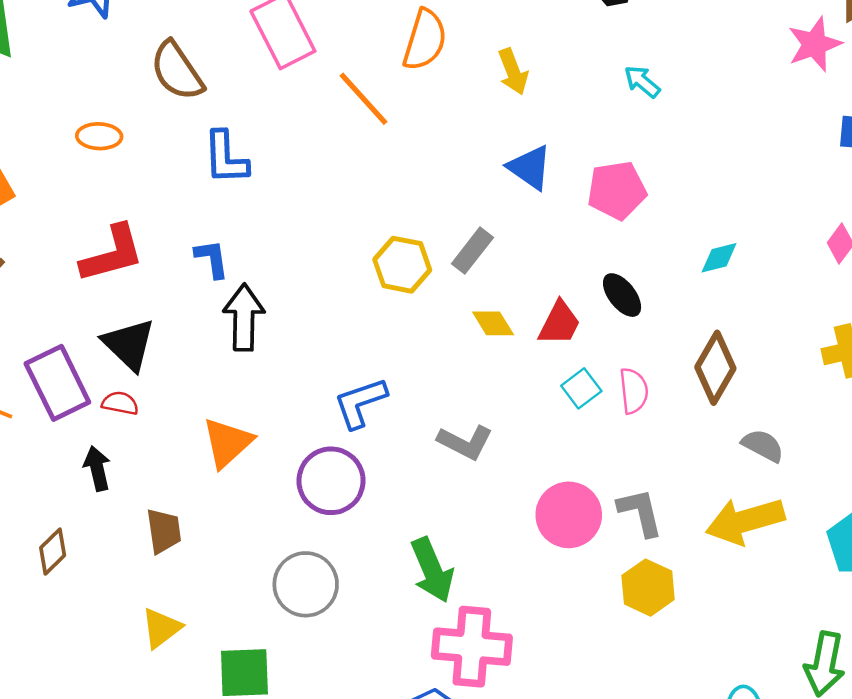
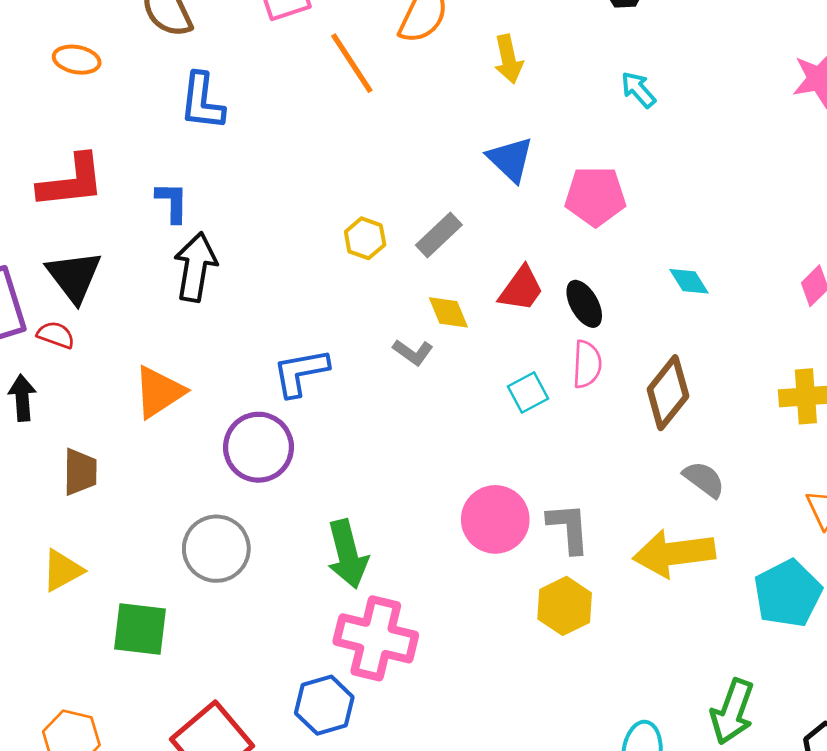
cyan diamond: (719, 258) -> (689, 281), turned 63
yellow hexagon: (402, 265) -> (365, 238), size x0.7
red trapezoid: (559, 323) -> (521, 289), moved
pink semicircle: (634, 391) -> (587, 364), moved
gray L-shape: (465, 442) -> (413, 352), moved, size x0.7

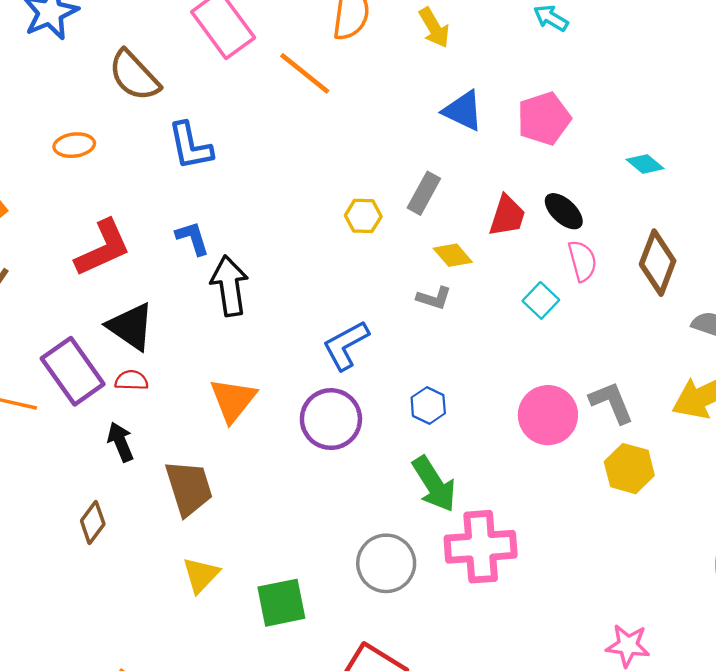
brown trapezoid: (80, 472) -> (189, 488), size x1.4
gray circle: (216, 549) -> (386, 563), moved
blue hexagon: (324, 705) -> (428, 405), moved, size x0.7

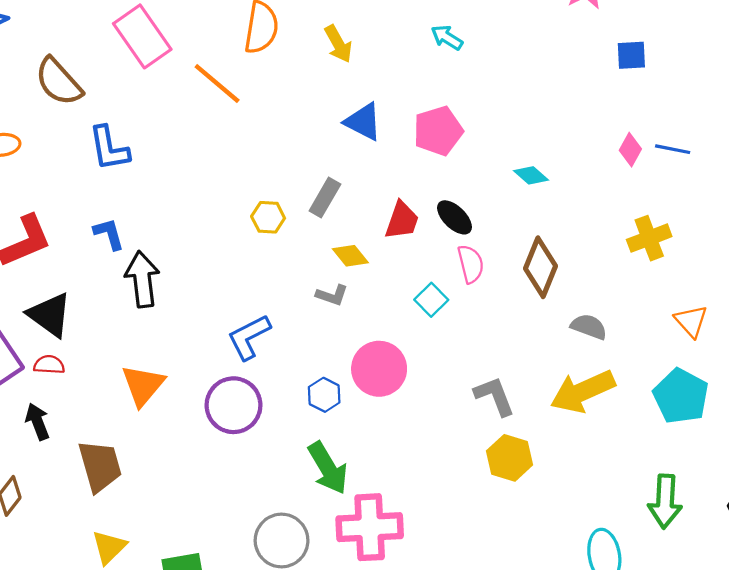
pink circle: (548, 415) -> (379, 369), moved

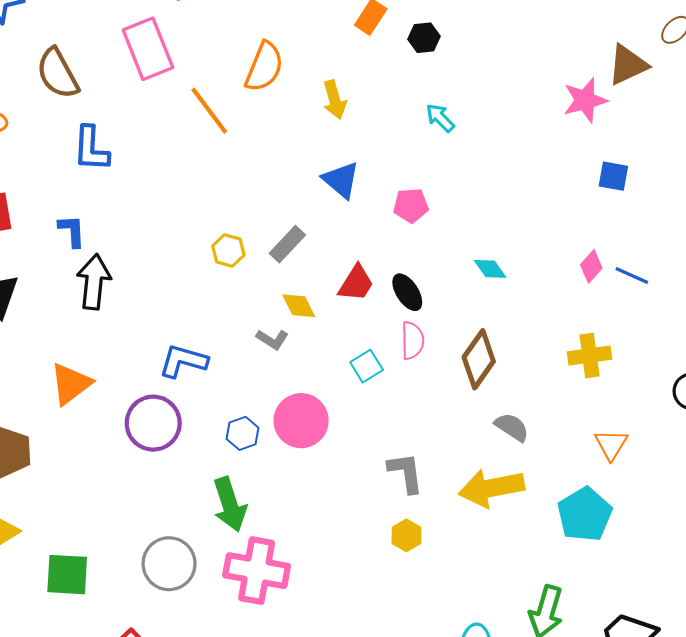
pink pentagon: (438, 131) -> (411, 205), size x0.7
blue L-shape: (249, 337) -> (183, 361), turned 30
yellow hexagon: (510, 458) -> (406, 535), size x0.7

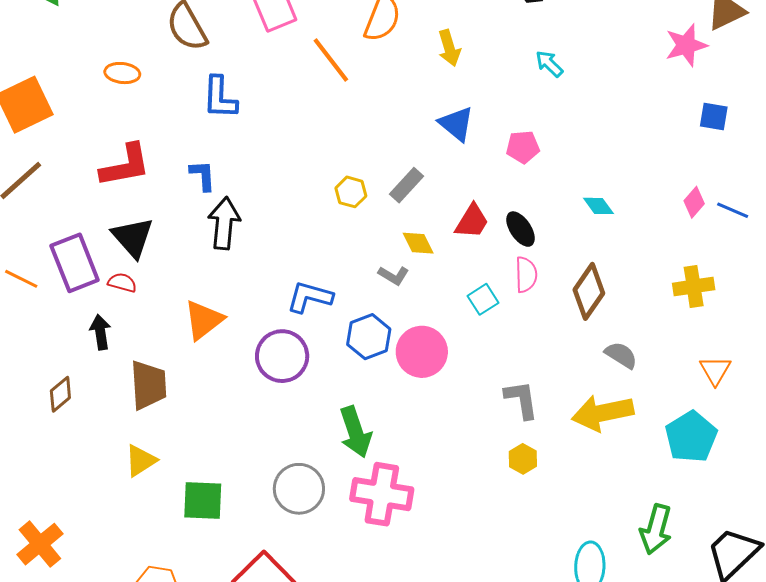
blue hexagon: (243, 433) -> (369, 337), moved, size x1.4

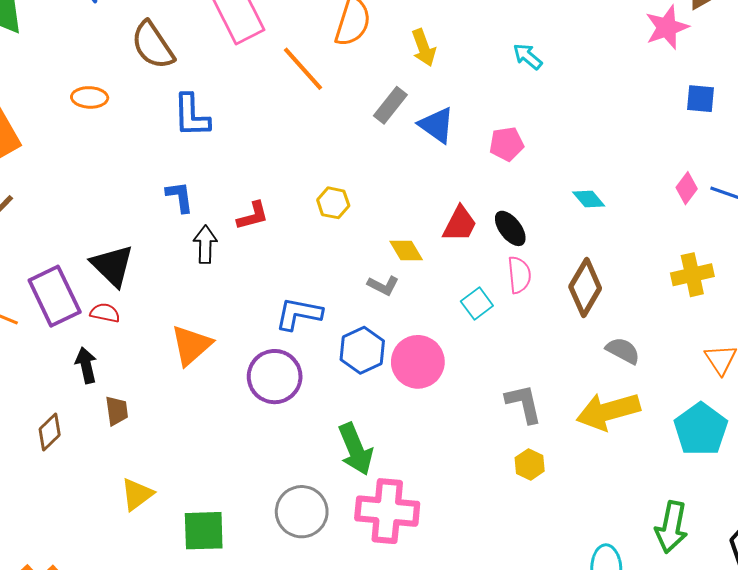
red L-shape: (125, 166) -> (253, 216), moved, size x0.6
gray rectangle: (407, 185) -> (390, 105), moved
black arrow: (224, 223) -> (205, 244), size x0.7
brown trapezoid: (148, 385) -> (117, 411), moved, size x0.6

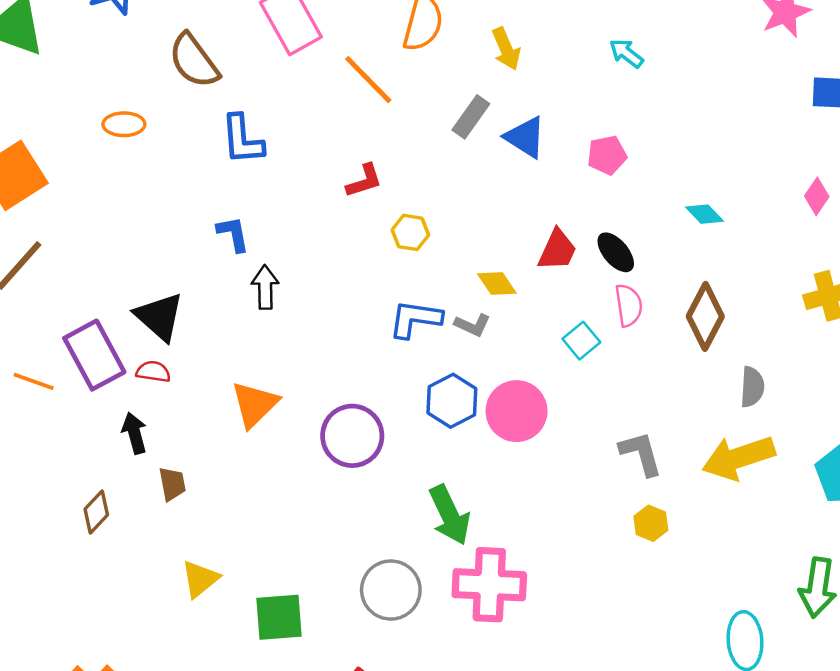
red L-shape: (253, 216) -> (364, 181), moved
blue L-shape: (299, 314) -> (415, 319), moved
gray semicircle: (623, 351) -> (752, 387), turned 68

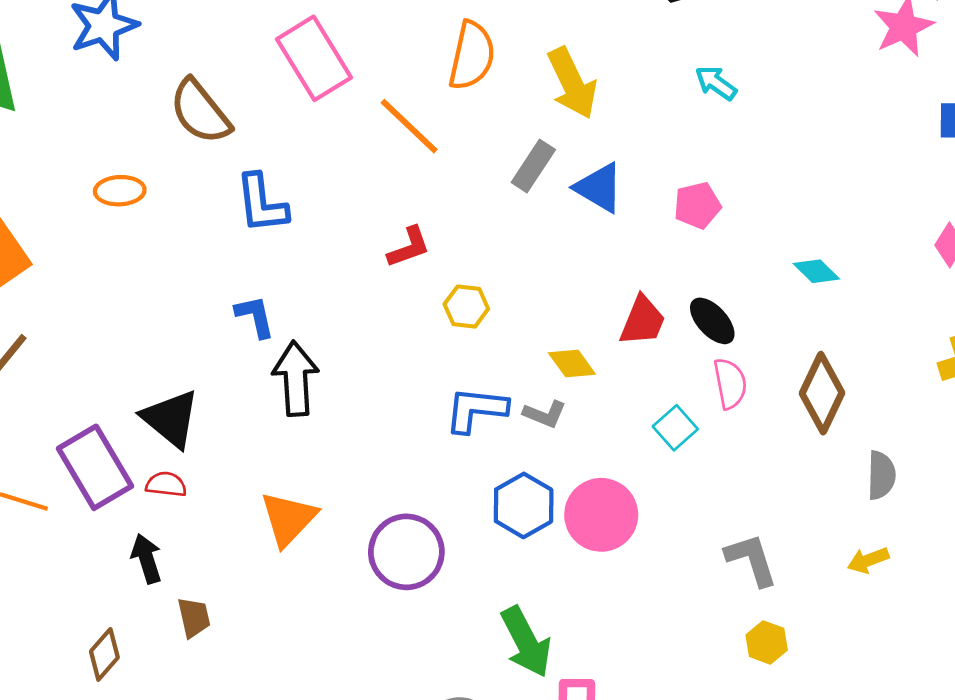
yellow arrow: (506, 49) -> (572, 83), size x1.4
black arrow: (265, 287) -> (296, 379), size x1.4
yellow arrow: (739, 458) -> (868, 560), size x0.5

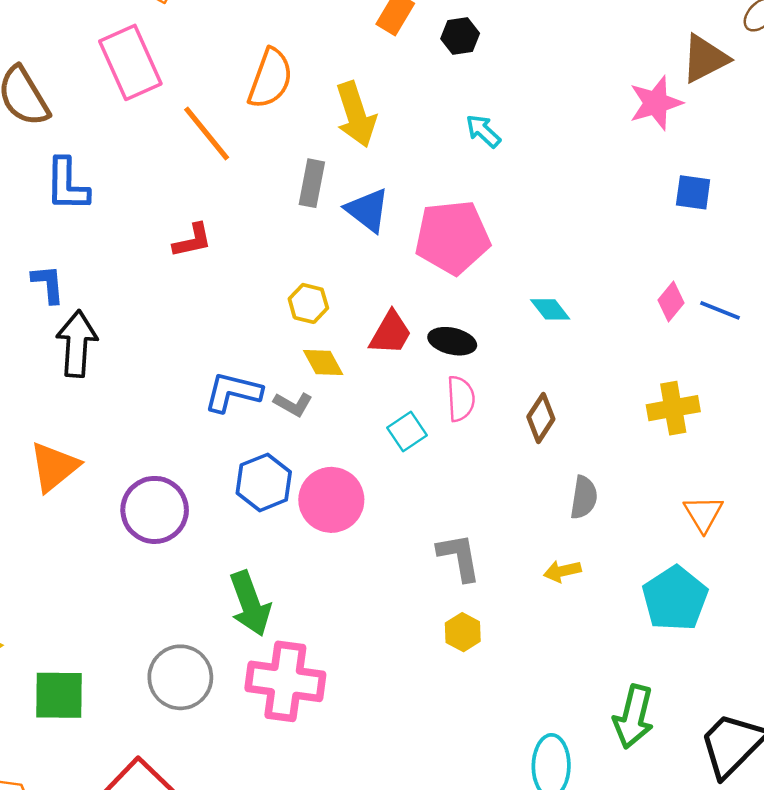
gray rectangle: (533, 166) -> (312, 183), turned -30
pink pentagon: (697, 205) -> (452, 237), size x1.8
yellow hexagon: (466, 307) -> (308, 303), moved
black ellipse: (712, 321) -> (452, 341), turned -42
brown diamond: (822, 393) -> (541, 418), size x0.7

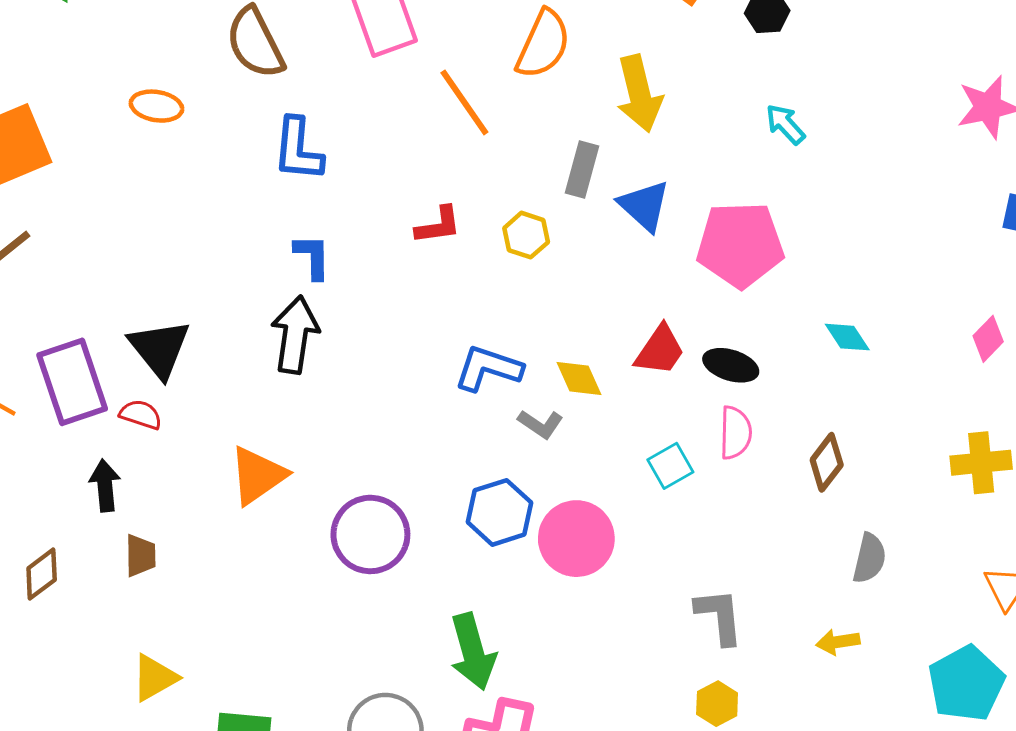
blue L-shape: (48, 284) -> (312, 257), moved
yellow hexagon: (308, 303) -> (526, 235), moved
blue L-shape: (233, 392) -> (488, 368), moved

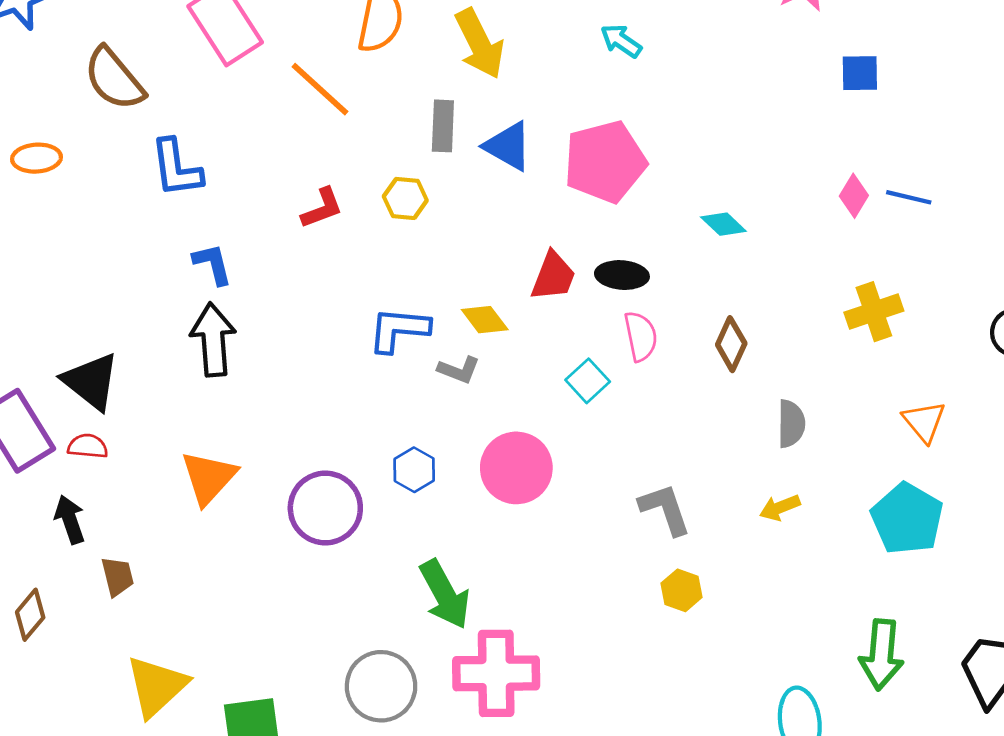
blue hexagon: (500, 512) -> (414, 470), moved, size x0.7
yellow triangle: (155, 678) -> (157, 686), size x1.4

